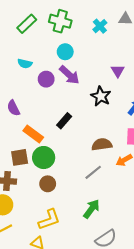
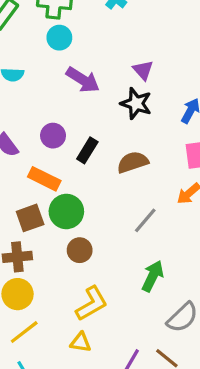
cyan circle: (65, 52) -> (59, 38), moved
purple triangle: (118, 71) -> (143, 70), moved
purple circle: (46, 79) -> (53, 136), moved
brown semicircle: (102, 144) -> (133, 162), moved

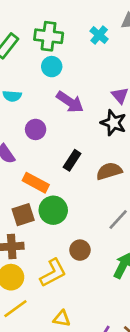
purple circle: (53, 136) -> (36, 129), moved
brown circle: (80, 250) -> (80, 250), moved
yellow L-shape: (92, 304) -> (53, 273), moved

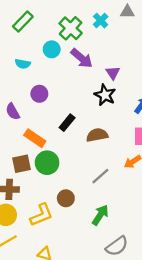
green cross: (49, 36) -> (71, 28), moved, turned 30
cyan circle: (52, 67) -> (52, 49), moved
purple arrow: (70, 102) -> (82, 58), moved

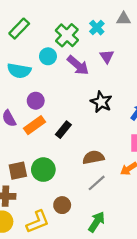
cyan semicircle: (23, 64) -> (19, 71), size x1.5
purple triangle: (113, 73) -> (107, 56), moved
brown semicircle: (97, 135) -> (93, 157), moved
orange rectangle: (35, 138) -> (35, 125), moved, turned -70

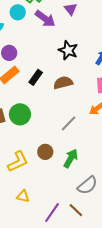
brown semicircle: (93, 157) -> (63, 83), moved
brown circle: (62, 205) -> (45, 152), moved

